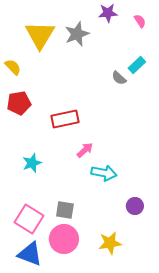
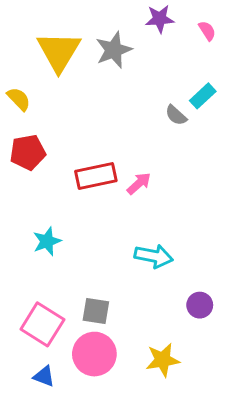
pink arrow: (85, 150) -> (139, 183), moved
blue triangle: (30, 254) -> (44, 376), size x0.6

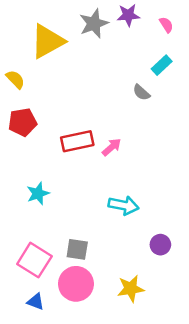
gray star: (114, 50) -> (94, 24), moved
yellow triangle: (59, 51) -> (47, 41), turned 30
cyan rectangle: (203, 96) -> (162, 65), moved

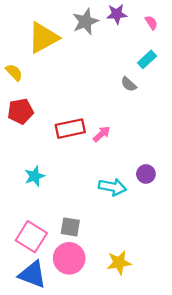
purple circle: (160, 245) -> (146, 174), moved
blue triangle: (36, 302) -> (32, 275), size x1.8

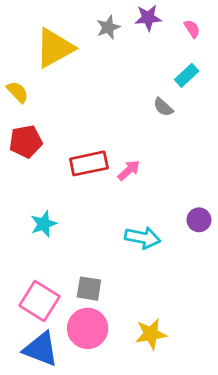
gray star: (85, 22) -> (108, 27), size x0.7
purple circle: (146, 174) -> (199, 220), moved

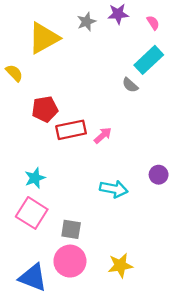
cyan rectangle: (187, 75) -> (149, 60), size x1.5
red pentagon: (26, 141) -> (45, 109), moved
pink square: (39, 301) -> (32, 213), moved

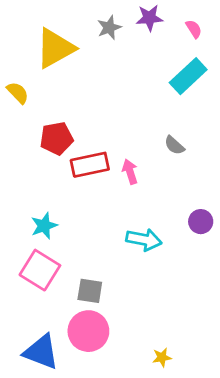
gray semicircle: (130, 85) -> (174, 145), moved
pink arrow: (103, 135) -> (130, 172), turned -66
yellow star: (120, 265) -> (162, 357), moved, size x0.6

